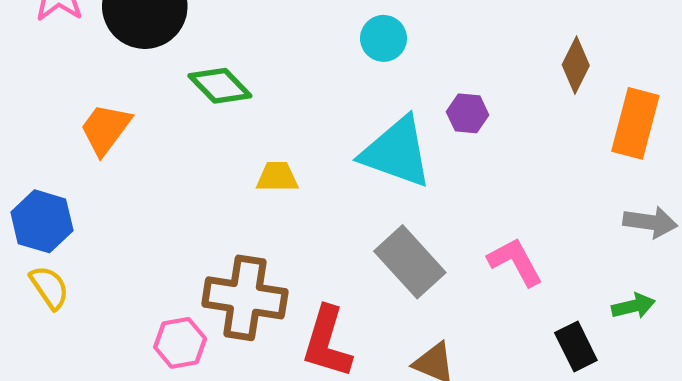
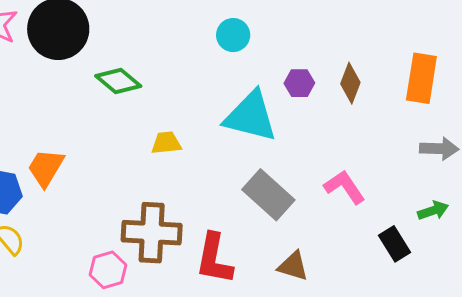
brown diamond: (576, 65) -> (350, 83), moved
orange trapezoid: (105, 129) -> (46, 168), moved

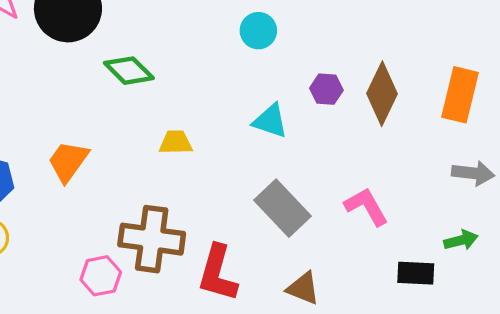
brown diamond: (350, 83) -> (382, 94), size x1.4
cyan triangle: (251, 116) -> (270, 121), size x0.6
orange trapezoid: (46, 168) -> (68, 161), moved
black rectangle: (395, 244) -> (416, 273), turned -60

